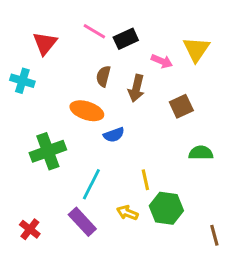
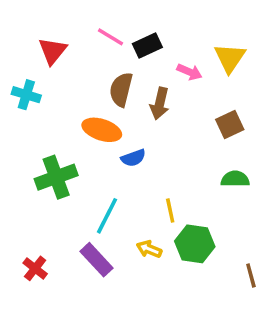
brown semicircle: (103, 76) -> (121, 89), size x1.4
brown square: (181, 106) -> (230, 125), moved

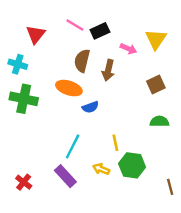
green cross: (56, 177) -> (24, 99), moved, turned 32

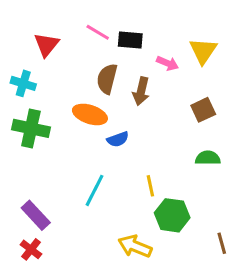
black rectangle: (100, 31) -> (130, 40), turned 30
yellow arrow: (101, 169) -> (135, 246), moved, size x1.5
purple rectangle: (65, 176) -> (36, 215), moved
red cross: (24, 182) -> (31, 249), moved

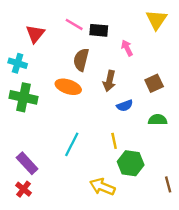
yellow triangle: (203, 51) -> (156, 20), moved
pink arrow: (167, 63) -> (127, 48), turned -140
brown arrow: (141, 91) -> (109, 81), moved
blue semicircle: (118, 139) -> (125, 106), moved

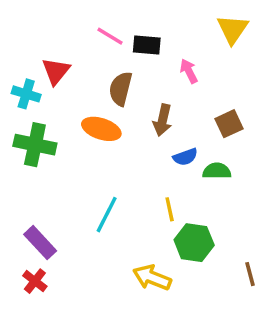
red triangle: (35, 34) -> (56, 71), moved
green semicircle: (158, 120) -> (217, 171), moved

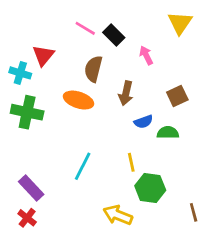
black rectangle: (147, 45) -> (114, 35), turned 40

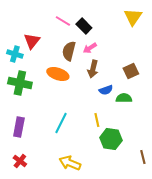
pink arrow: (146, 55) -> (90, 48), moved, turned -96
purple rectangle: (31, 188) -> (19, 127), moved, turned 54
yellow arrow: (118, 215) -> (70, 163), moved

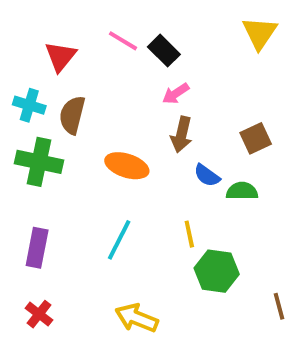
red triangle: (32, 41) -> (60, 56), moved
brown semicircle: (69, 51) -> (72, 115), moved
orange ellipse: (58, 74) -> (127, 166), moved
blue semicircle: (106, 90) -> (207, 175), turned 56

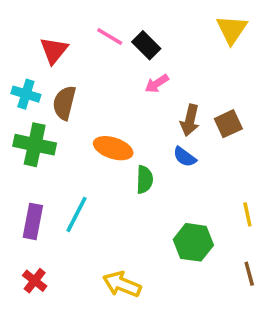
brown arrow: (181, 134) -> (190, 120), moved
green semicircle: (242, 191) -> (145, 180), moved, turned 92
yellow line: (189, 234) -> (247, 214), moved
cyan line: (119, 240) -> (77, 214), moved

